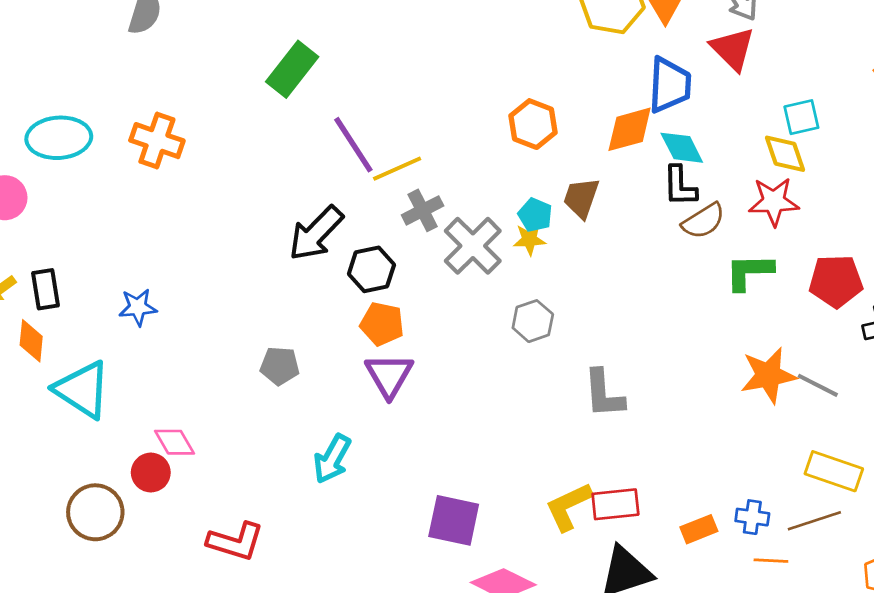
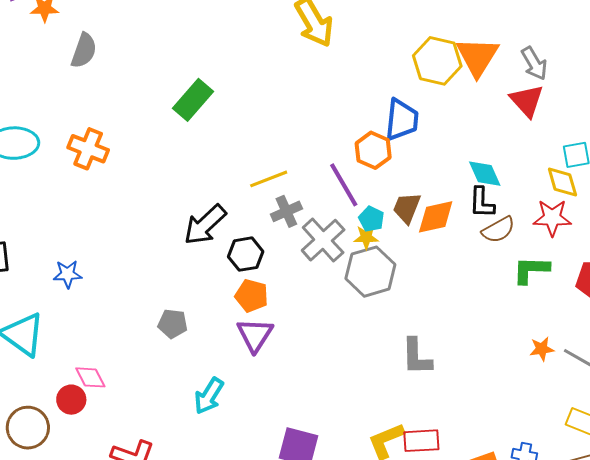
blue trapezoid: (670, 85) -> (402, 120), moved
orange diamond: (630, 129) -> (436, 217), moved
purple line: (353, 145) -> (344, 185), moved
gray hexagon: (533, 321) -> (370, 272), moved, size x1.6
orange star: (768, 375) -> (542, 349), size x0.6

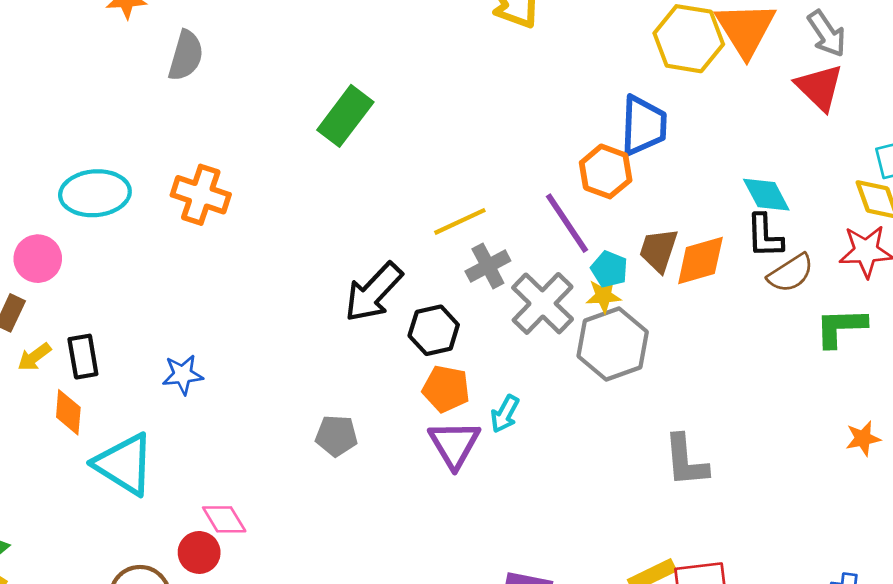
cyan arrow: (209, 396) -> (505, 414), moved, size x0.7

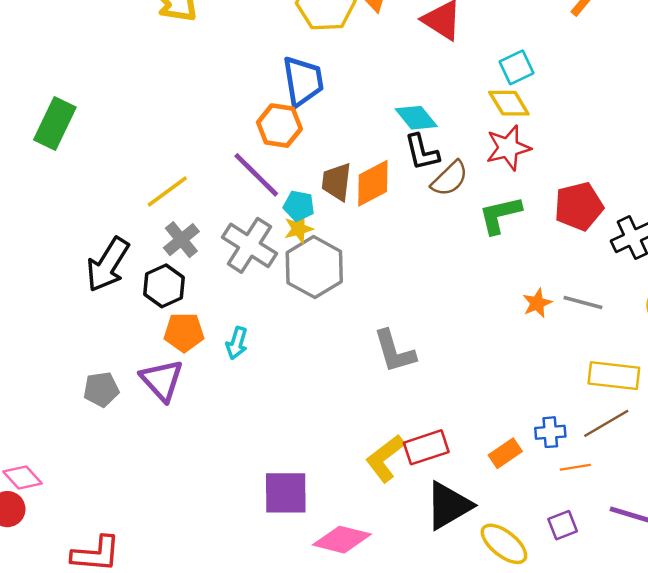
gray cross: (488, 266) -> (181, 240), moved
purple triangle: (454, 444) -> (162, 380), moved

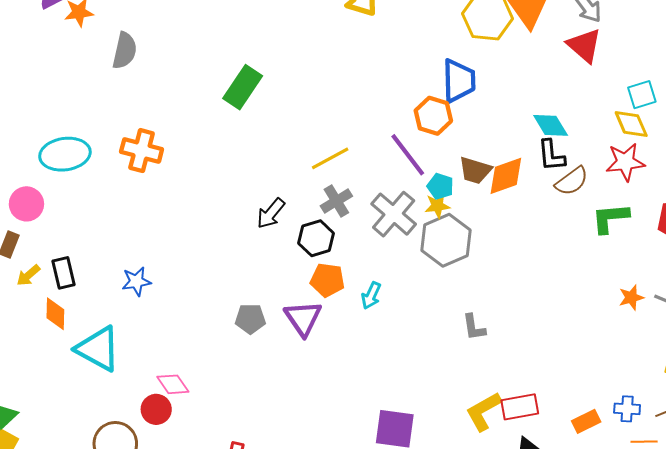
brown trapezoid: (336, 182) -> (475, 170), turned -88
black arrow: (108, 265) -> (271, 213), size x0.7
gray L-shape: (394, 351) -> (474, 327), moved, size x0.7

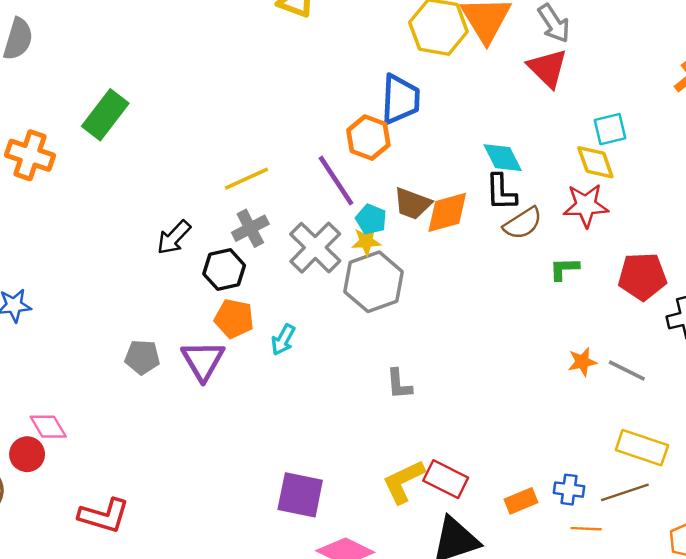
green rectangle: (243, 87) -> (105, 115), moved
green L-shape: (610, 218) -> (564, 269), size x0.7
red rectangle: (520, 407) -> (446, 479), turned 33

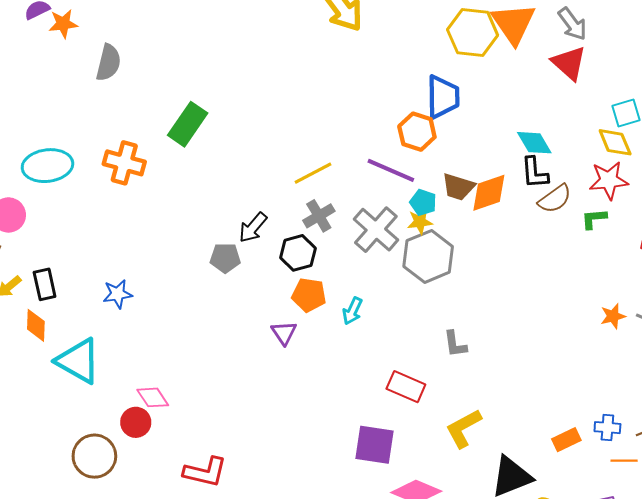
purple line: (336, 181) -> (391, 170), turned -30
green L-shape: (564, 269) -> (594, 219), moved
gray pentagon: (142, 357) -> (225, 258), moved
purple triangle: (203, 361) -> (284, 333), size x0.7
red rectangle: (446, 479) -> (406, 387), moved

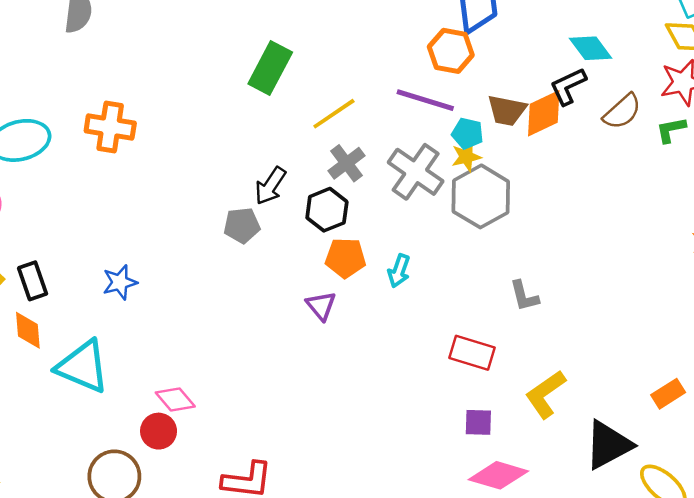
green rectangle: (188, 124) -> (270, 68), moved
black L-shape: (535, 173) -> (568, 86), moved, turned 76
purple square: (375, 445) -> (478, 422), moved, size x0.6

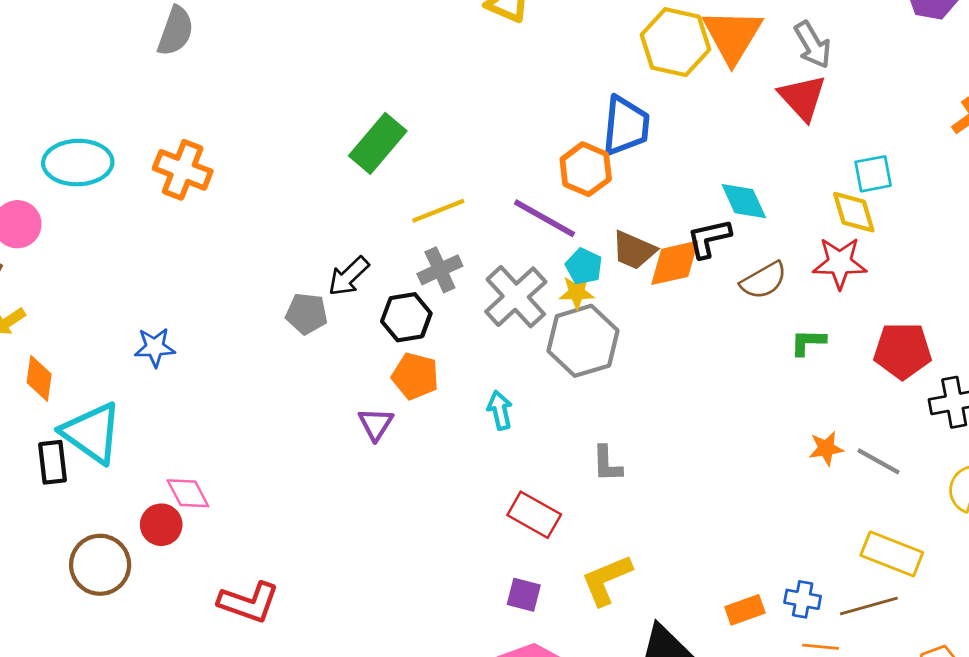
green L-shape: (671, 130) -> (808, 342), moved
cyan arrow: (399, 271) -> (500, 410), moved, turned 136
black rectangle: (33, 281) -> (53, 462), moved

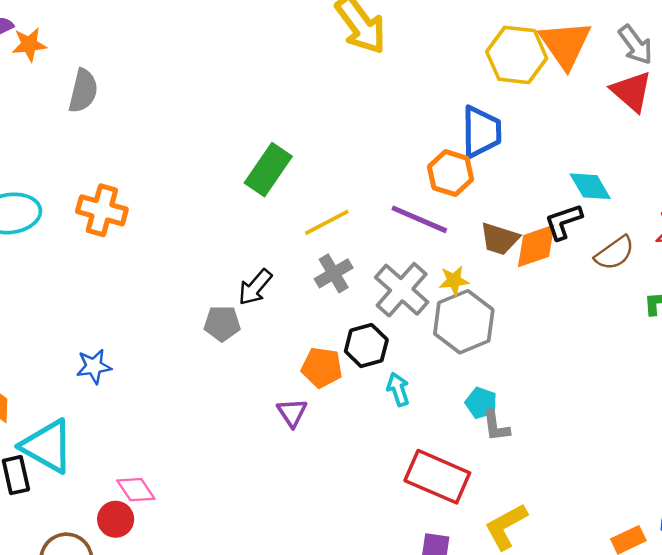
cyan pentagon: (584, 266) -> (481, 403), moved
black hexagon: (406, 317) -> (366, 346), moved
red rectangle: (534, 515) -> (437, 477), size x1.4

